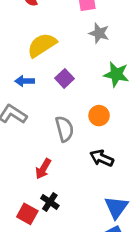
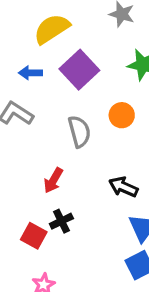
purple square: (64, 78) -> (79, 70), size x1.6
black arrow: (102, 158) -> (123, 187), moved
black cross: (50, 202) -> (61, 221), turned 30

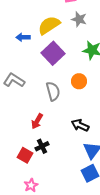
yellow semicircle: (52, 29) -> (49, 25), moved
blue arrow: (30, 73) -> (23, 37), moved

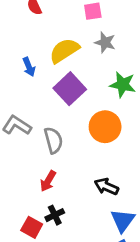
blue arrow: (23, 37) -> (29, 67), turned -112
orange circle: (79, 81) -> (105, 127), size x1.5
gray semicircle: (53, 91) -> (53, 140), moved

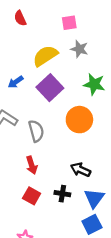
blue arrow: (29, 67) -> (16, 82), moved, turned 77
red arrow: (48, 181) -> (32, 165), turned -48
black cross: (55, 215) -> (62, 194), moved, turned 35
red square: (32, 227) -> (32, 196), moved

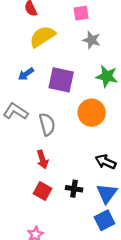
yellow semicircle: (45, 56) -> (42, 37), moved
purple square: (50, 88) -> (61, 80), turned -35
black arrow: (81, 170) -> (106, 162), moved

